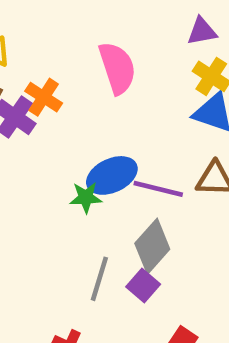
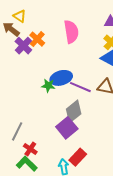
gray line: (99, 279) -> (17, 131), moved
purple square: (143, 286) -> (67, 128), size x1.5

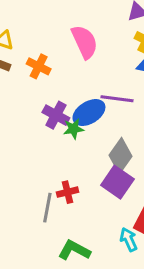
purple cross: (23, 46) -> (56, 115), moved
purple line: (80, 87) -> (117, 99), moved
red cross: (30, 149) -> (67, 192), moved, turned -32

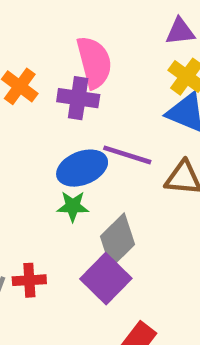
purple cross: (56, 115) -> (78, 98), moved, turned -30
green star: (73, 129) -> (73, 206), moved

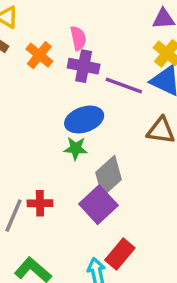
pink semicircle: (94, 62) -> (78, 38), moved, size x0.6
purple line: (127, 155) -> (124, 85), moved

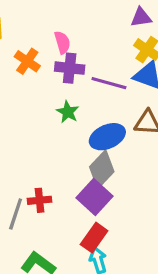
blue ellipse: (84, 120) -> (107, 137), moved
green star: (76, 148) -> (68, 112), moved, turned 30
red rectangle: (120, 254) -> (94, 238), moved

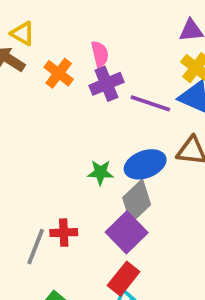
purple cross: (70, 68) -> (106, 84), turned -32
green star: (68, 112) -> (100, 172), moved, turned -30

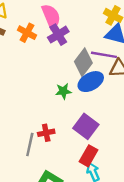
pink semicircle: (100, 54) -> (51, 16), size x1.5
purple line: (150, 103) -> (104, 55), moved
gray diamond: (137, 201) -> (83, 62), moved

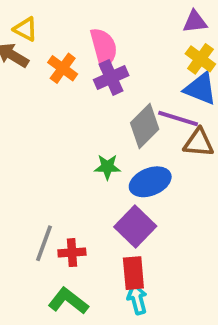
blue ellipse: (91, 82) -> (150, 182), moved
red cross: (46, 133) -> (72, 253), moved
red rectangle: (89, 156) -> (133, 273), turned -42

